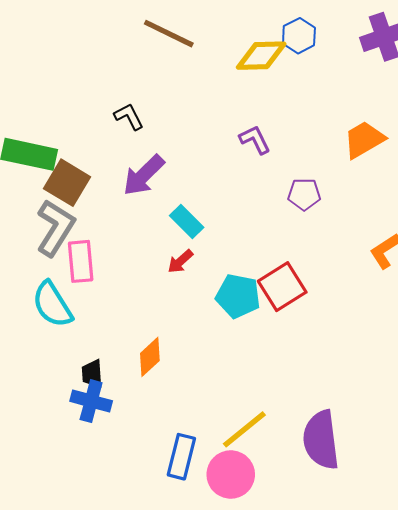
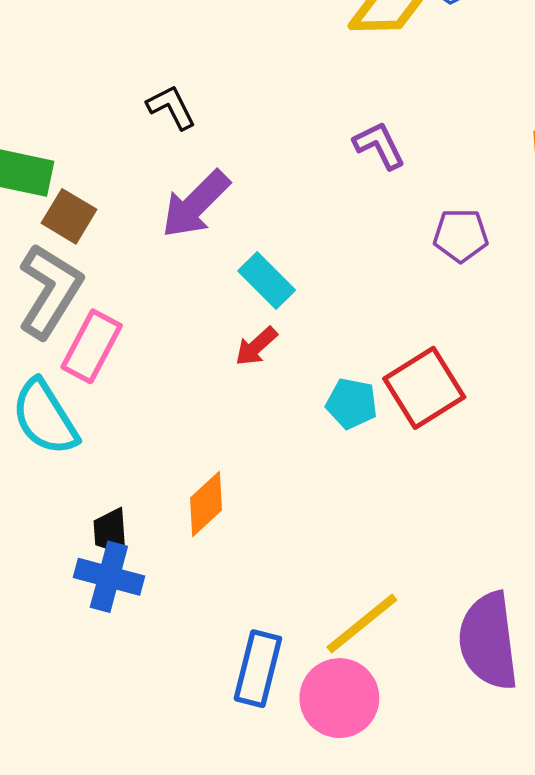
brown square: (67, 183) -> (69, 216), size x0.7
pink rectangle: (81, 261) -> (92, 346), turned 33
cyan pentagon: (238, 296) -> (352, 403), size x0.7

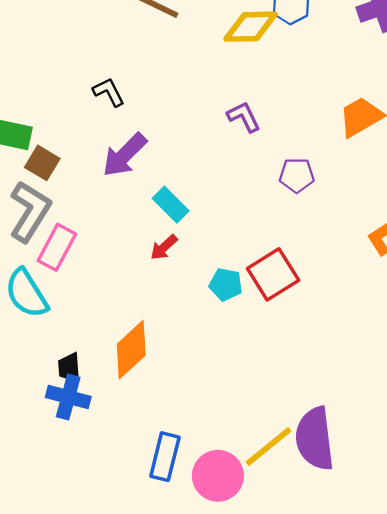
orange diamond: (206, 504) -> (131, 350), size x1.4
yellow line: (362, 624) -> (269, 447), moved

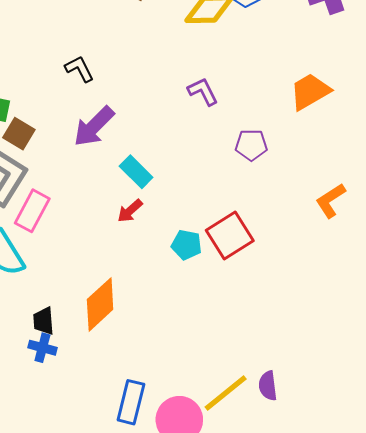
blue cross: (68, 397) -> (42, 348), size x0.7
purple semicircle: (315, 439) -> (268, 386), size x0.5

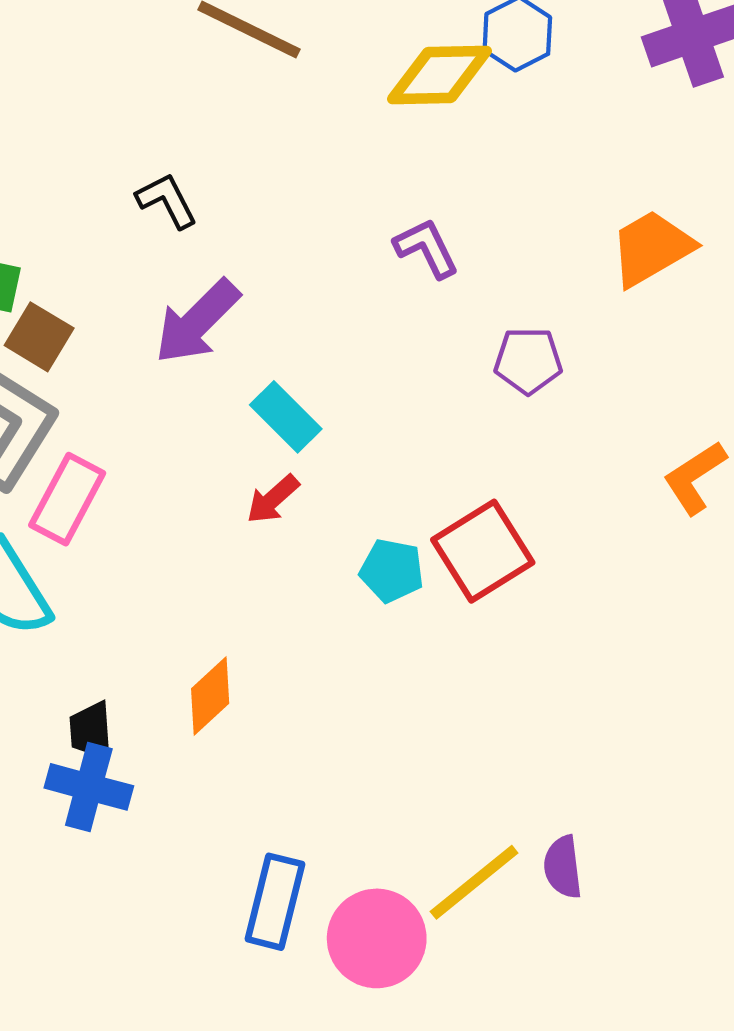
orange diamond: (100, 304) -> (210, 696), size x0.7
blue cross: (42, 348) -> (89, 787), size x1.4

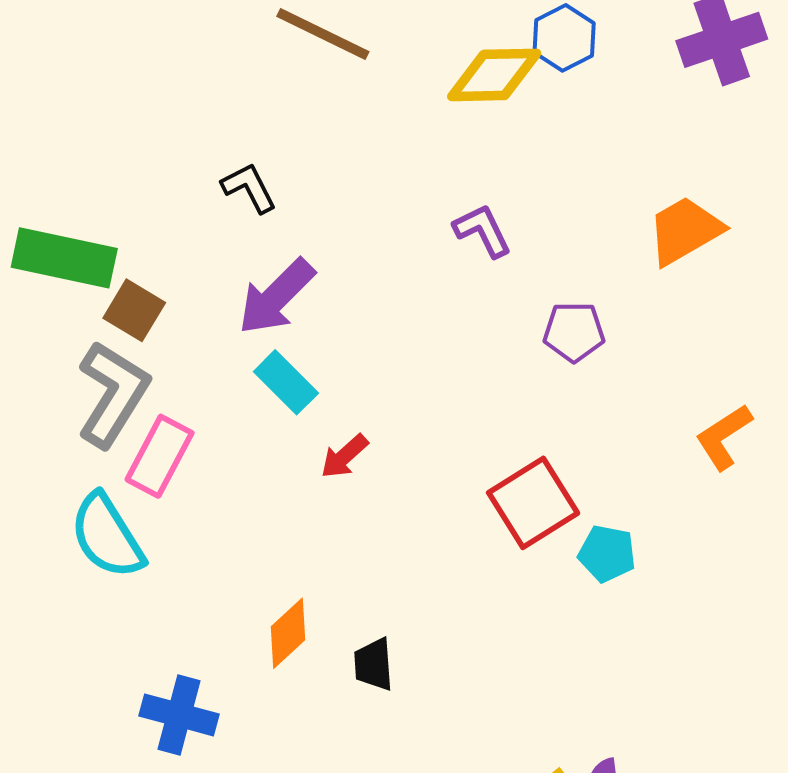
cyan rectangle: (286, 417) -> (286, 382), moved
cyan pentagon: (392, 571) -> (607, 554), moved
black trapezoid: (91, 731) -> (374, 664), moved

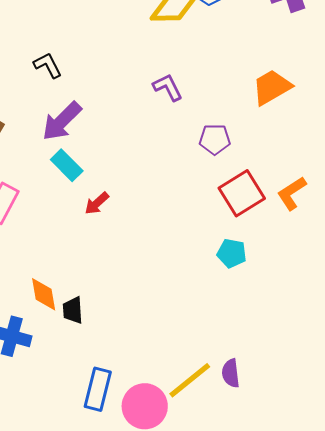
red square: (533, 503) -> (242, 193), moved
orange diamond: (288, 633) -> (44, 294), moved, turned -57
black trapezoid: (374, 664) -> (73, 310), moved

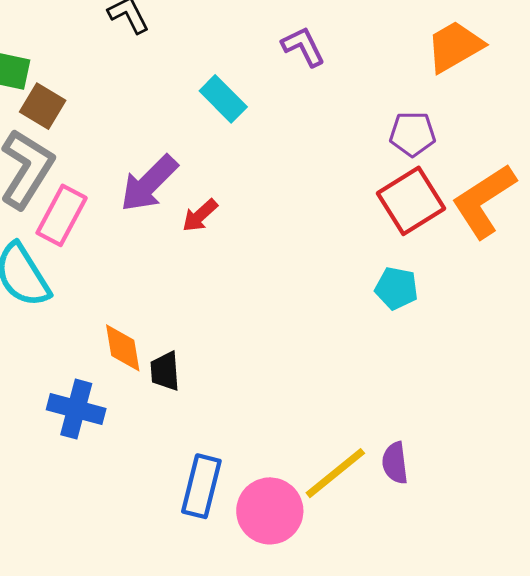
purple arrow: (62, 121) -> (149, 183), moved
purple pentagon: (215, 139) -> (412, 134), moved
cyan rectangle: (67, 165) -> (223, 99), moved
orange L-shape: (292, 193) -> (484, 201), size x1.5

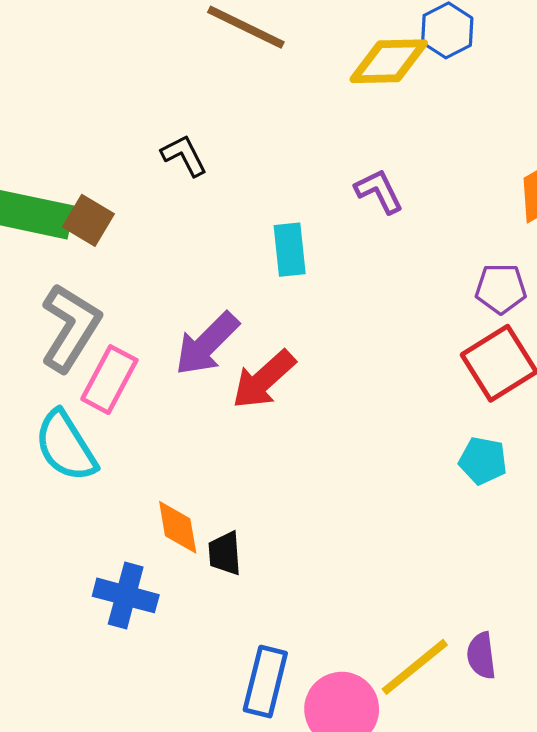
cyan rectangle: (223, 99) -> (290, 250), turned 39
brown square: (43, 106) -> (88, 220), moved
red arrow: (200, 215) -> (264, 380), size x1.6

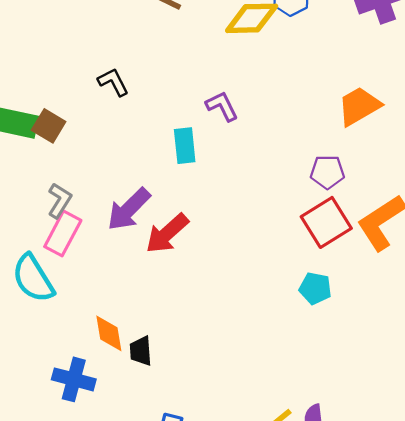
purple L-shape: (379, 191) -> (222, 106), moved
gray L-shape: (70, 328) -> (60, 201), moved, size x0.6

